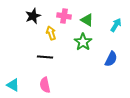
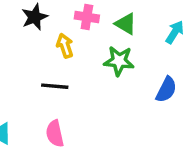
green star: (83, 42) -> (119, 61), turned -30

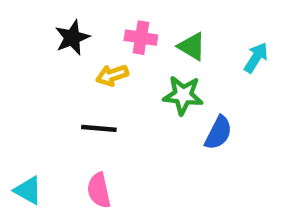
yellow arrow: (65, 46) -> (112, 75), turned -90
blue semicircle: (166, 90) -> (218, 133), moved

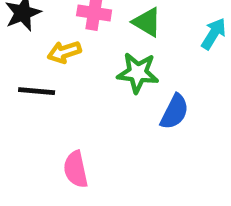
black line: (99, 128) -> (37, 91), moved
pink semicircle: (99, 190) -> (76, 169), moved

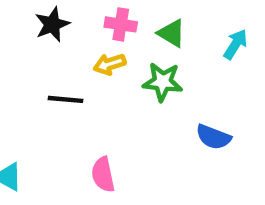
yellow arrow: (64, 52) -> (110, 64), moved
blue semicircle: (175, 112) -> (213, 137), moved, turned 84

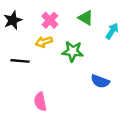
pink cross: (121, 24) -> (50, 20), turned 35
green triangle: (171, 33) -> (86, 18), moved

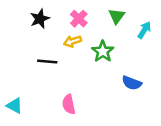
green triangle: (86, 18) -> (117, 16), turned 35
green star: (73, 51) -> (103, 51), turned 30

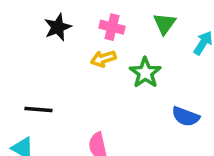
pink cross: (79, 19) -> (112, 27), turned -30
black line: (47, 61) -> (38, 109), moved

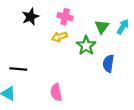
green triangle: (165, 24) -> (102, 27), moved
blue semicircle: (186, 116) -> (108, 63), moved, turned 78

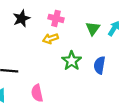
green star: (86, 46) -> (72, 61), moved
pink semicircle: (56, 92) -> (37, 93), moved

